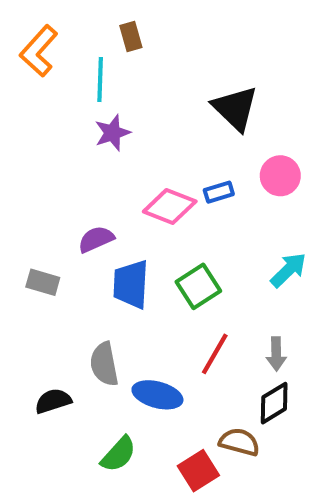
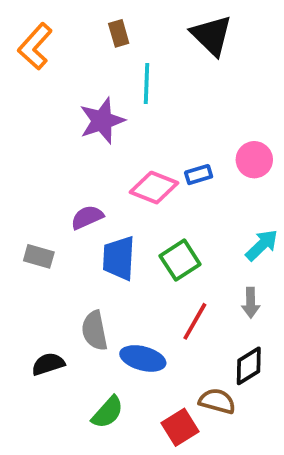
cyan line: (100, 80) -> (147, 84), moved
black triangle: (235, 108) -> (212, 35), moved
purple star: (112, 133) -> (102, 121), size x1.4
gray arrow: (276, 354) -> (251, 303), moved

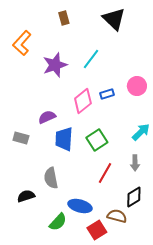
orange L-shape: (35, 46) -> (22, 43), moved
cyan line: (147, 84) -> (91, 59), moved, turned 35
pink diamond: (154, 188) -> (83, 101), turned -60
blue ellipse: (143, 358) -> (80, 206), moved

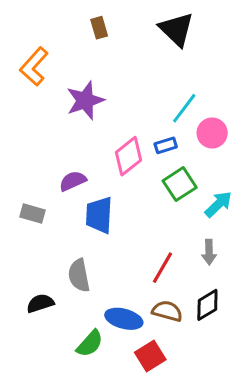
cyan line: (91, 59) -> (184, 108), moved
green square: (97, 140) -> (180, 184), moved
brown semicircle: (117, 216) -> (167, 311), moved

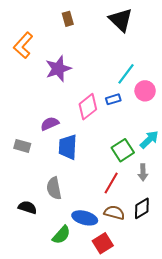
green square: (180, 184) -> (123, 150), moved
black semicircle: (40, 303) -> (27, 207), turned 36

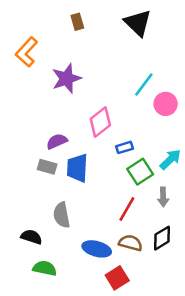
blue rectangle: (113, 99) -> (124, 147), moved
gray rectangle: (22, 146) -> (47, 167), moved
green semicircle: (61, 235) -> (45, 268), moved, turned -120

